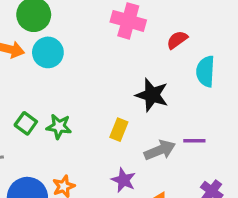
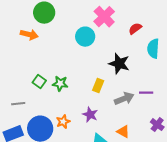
pink cross: (128, 21) -> (104, 17), turned 30
cyan circle: (48, 52) -> (85, 37), moved
purple star: (124, 180) -> (90, 115), moved

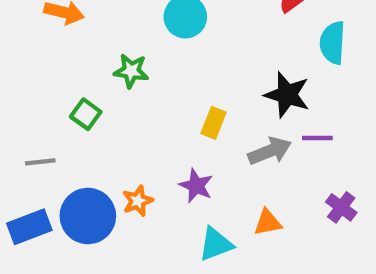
black star: (119, 64) -> (287, 95), moved
green star: (60, 84) -> (131, 71), moved
orange triangle: (123, 132) -> (268, 222), turned -40

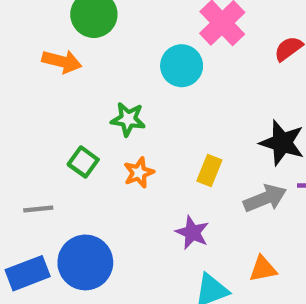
orange star: (138, 201) -> (139, 173), moved

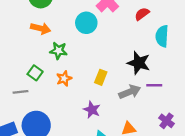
orange arrow: (62, 61) -> (41, 28), moved
gray line: (38, 209) -> (21, 92), moved

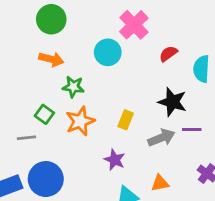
red semicircle: (142, 14) -> (168, 54), moved
orange star: (64, 78) -> (80, 121), size x1.5

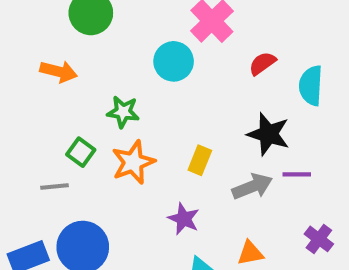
orange arrow: (51, 59) -> (59, 71), moved

